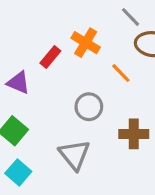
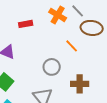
orange cross: (86, 43) -> (58, 15), moved
red rectangle: (50, 57) -> (26, 24), moved, turned 40

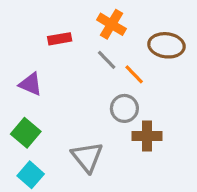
gray line: (78, 11) -> (107, 60), moved
gray circle: (52, 67) -> (124, 108), moved

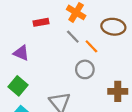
brown cross: (147, 136) -> (118, 91), moved

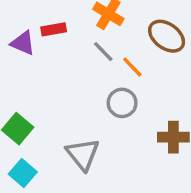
brown ellipse: (113, 27) -> (167, 36), turned 30
purple triangle: (21, 53) -> (23, 43), moved

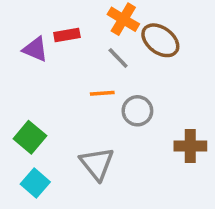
brown ellipse: (167, 36) -> (160, 40), moved
orange line: (132, 67) -> (102, 93), moved, turned -50

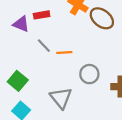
gray line: (118, 58) -> (44, 46), moved
gray circle: (137, 111) -> (89, 74), moved

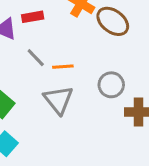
gray circle: (89, 74) -> (111, 85), moved
gray triangle: (61, 98) -> (58, 100), moved

